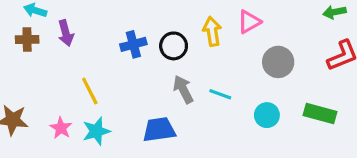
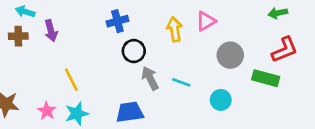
blue cross: (133, 44) -> (117, 21), moved
black circle: (174, 46) -> (134, 51), moved
green rectangle: (320, 113) -> (266, 78), moved

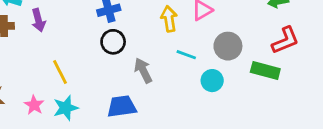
black circle: (134, 51) -> (113, 42), moved
cyan line: (181, 82) -> (186, 55), moved
cyan circle: (221, 100) -> (212, 81), moved

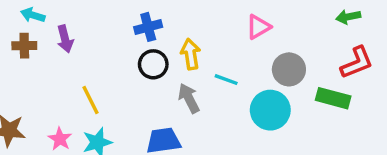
yellow arrow: (169, 19) -> (191, 54), moved
cyan line: (186, 55) -> (226, 80), moved
cyan circle: (212, 81) -> (270, 110), size x1.5

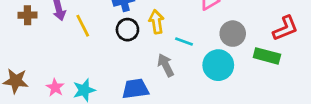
gray arrow: (189, 98) -> (166, 65), moved
yellow line: (90, 100) -> (83, 26), moved

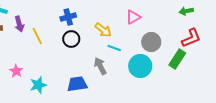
yellow arrow: (156, 22) -> (103, 30), moved, turned 138
green rectangle: (267, 56) -> (177, 59), turned -72
pink star: (55, 87) -> (16, 71), moved

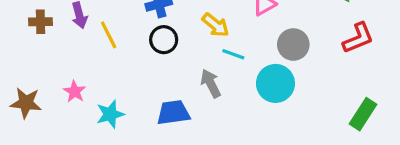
green rectangle: (177, 59) -> (363, 114), moved

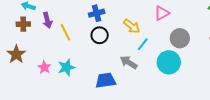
cyan line: (233, 54) -> (143, 44), turned -72
gray arrow: (211, 83) -> (129, 62), turned -30
brown star: (26, 103) -> (16, 54), moved, turned 30
cyan star: (110, 114) -> (66, 67), moved

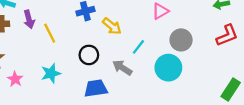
yellow arrow: (132, 26) -> (112, 26), moved
black circle: (100, 35) -> (89, 55), moved
pink star: (44, 67) -> (15, 79), moved

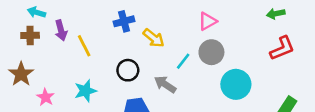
gray circle: (181, 40) -> (211, 52), moved
cyan circle: (168, 68) -> (236, 84), moved

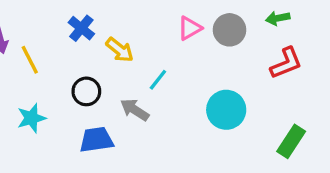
blue cross: (124, 21) -> (81, 28), turned -36
gray circle: (211, 52) -> (230, 30), moved

